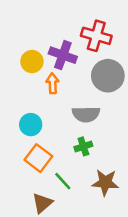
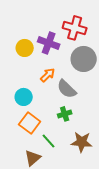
orange arrow: (53, 83) -> (48, 75), moved, turned 49
gray semicircle: (86, 114) -> (67, 89), turned 45

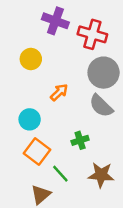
purple cross: (49, 43) -> (55, 21), moved
gray semicircle: (67, 89) -> (101, 106), moved

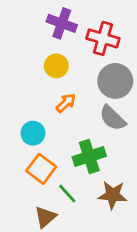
yellow circle: (31, 59) -> (56, 66), moved
green cross: (80, 140) -> (89, 156), size x1.6

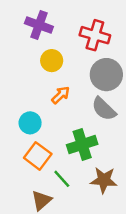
purple cross: (62, 23) -> (39, 25), moved

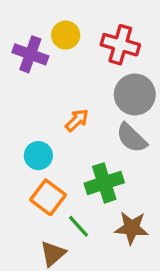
purple cross: (39, 25) -> (30, 54), moved
yellow circle: (52, 61) -> (66, 35), moved

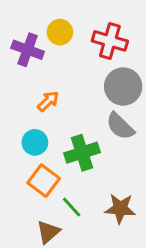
orange arrow: (77, 120) -> (48, 101), moved
green cross: (104, 183) -> (82, 153), moved

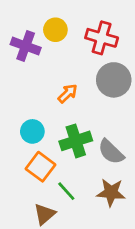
orange arrow: (48, 101) -> (68, 93), moved
gray semicircle: (120, 126) -> (111, 152), moved

